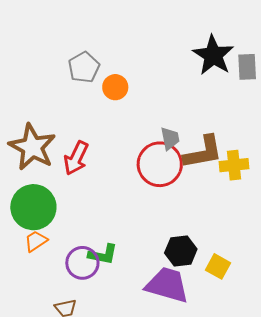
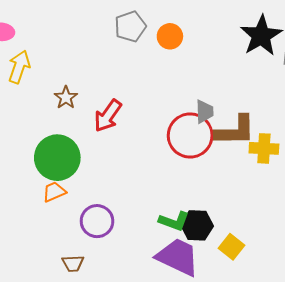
orange circle: (115, 87) -> (170, 36), moved
brown star: (32, 147) -> (66, 98), size x0.5
green L-shape: (103, 254) -> (174, 221), moved

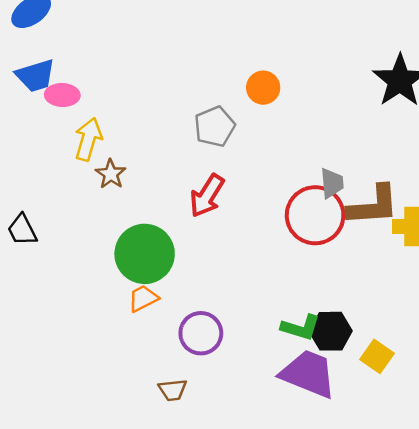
gray pentagon: (130, 27) -> (215, 127), moved
orange circle: (170, 36) -> (263, 88), moved
brown star: (66, 98) -> (111, 174), moved

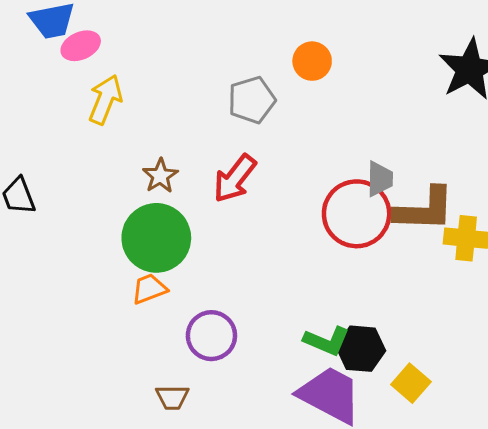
pink ellipse: (62, 95) -> (81, 46), turned -32
brown star: (111, 174) -> (160, 176), moved

